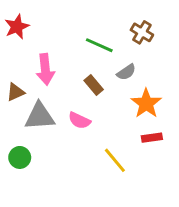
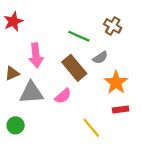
brown rectangle: (94, 85) -> (74, 68), size x1.6
pink semicircle: (79, 120) -> (63, 96), turned -66

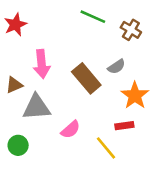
green line: (79, 36) -> (93, 17), moved
pink semicircle: (63, 96) -> (71, 130), moved
red rectangle: (121, 110) -> (124, 126), moved

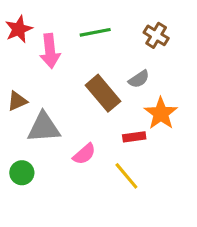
green line: (93, 17) -> (95, 32), moved, turned -35
pink arrow: (42, 64) -> (50, 51), moved
red rectangle: (124, 126) -> (134, 137), moved

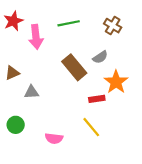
gray triangle: (44, 127) -> (31, 92), size x0.6
pink semicircle: (84, 154) -> (54, 138), moved, turned 48

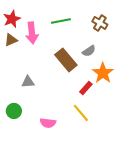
brown triangle: (12, 73) -> (11, 40), moved
red rectangle: (97, 99) -> (86, 88), turned -40

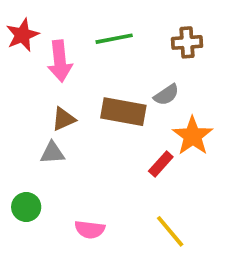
brown cross: (100, 23) -> (187, 42), turned -35
brown triangle: (11, 40) -> (64, 119), moved
brown rectangle: (66, 60) -> (123, 112), turned -40
yellow line: (81, 113) -> (170, 231), moved

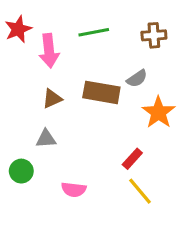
gray triangle: (52, 153) -> (46, 139), moved
red rectangle: (161, 164) -> (132, 159), moved

